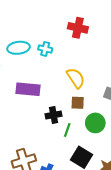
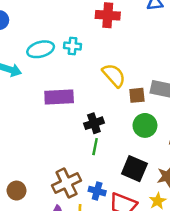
brown square: (78, 103) -> (137, 95), moved
green line: (67, 130) -> (95, 147), moved

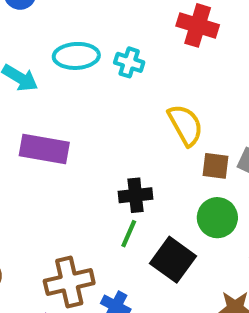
purple rectangle: (59, 97) -> (44, 149), moved
black square: (134, 169) -> (173, 260), moved

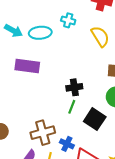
cyan ellipse: (76, 56) -> (40, 33), moved
yellow semicircle: (185, 125) -> (100, 36), moved

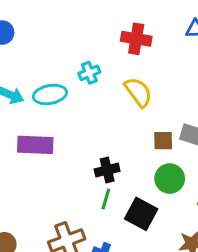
cyan cross: (68, 20) -> (89, 73), turned -32

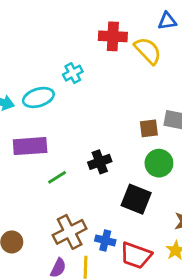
yellow semicircle: (138, 92) -> (148, 51), moved
green line: (106, 199) -> (57, 177), moved, turned 48

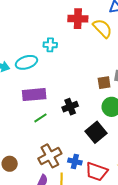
cyan cross: (73, 73) -> (50, 45), turned 32
purple rectangle: (30, 146) -> (34, 95), moved
black square: (136, 199) -> (96, 132), turned 30

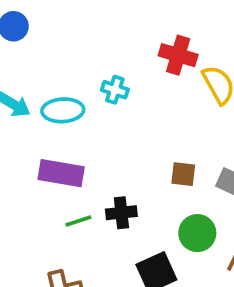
brown square: (104, 83) -> (183, 174), moved
green line: (40, 118) -> (78, 221), moved

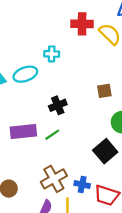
purple rectangle: (61, 173) -> (23, 131), moved
black cross: (121, 213) -> (58, 105), moved

